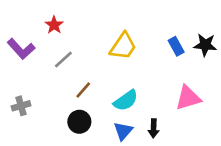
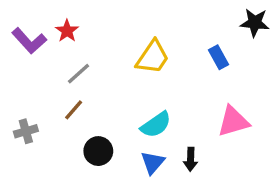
black star: (205, 45) -> (255, 23), moved
purple L-shape: (21, 49) -> (29, 41), moved
brown line: (83, 90) -> (74, 110), moved

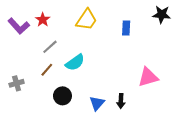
yellow trapezoid: (153, 57) -> (86, 20), moved
blue rectangle: (218, 57) -> (126, 28), moved, turned 32
cyan semicircle: (156, 125) -> (75, 62), moved

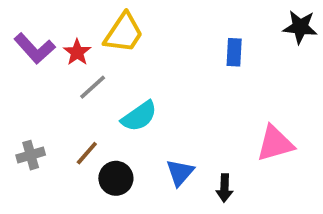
red star: (43, 20) -> (77, 52), moved
yellow trapezoid: (86, 20) -> (124, 33), moved
brown line: (47, 70) -> (87, 153), moved
blue triangle: (97, 103) -> (180, 172), moved

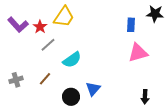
blue rectangle: (234, 52) -> (131, 25), moved
pink triangle: (275, 143) -> (138, 53), moved
black circle: (116, 178) -> (71, 97), moved
black arrow: (225, 188) -> (145, 97), moved

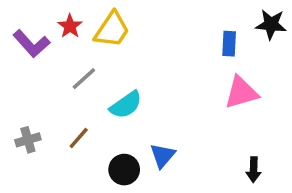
red star: (40, 27) -> (70, 26), moved

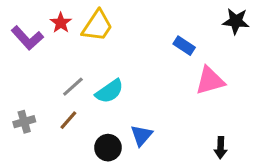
blue rectangle: (229, 44) -> (184, 46), moved, turned -60
gray line: (84, 79) -> (73, 87), moved

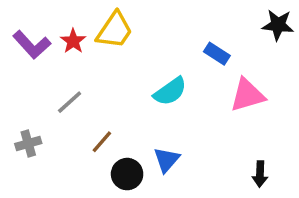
red star: (61, 23) -> (73, 41), moved
gray line: (73, 87) -> (70, 102), moved
cyan semicircle: (109, 91) -> (170, 91), moved
brown line: (68, 120) -> (102, 142), moved

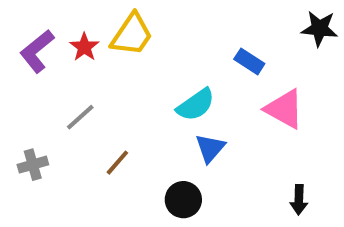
purple L-shape: (32, 45) -> (37, 51), turned 93
pink triangle: (247, 95) -> (284, 109), turned 45
blue triangle: (167, 160) -> (210, 148), moved
black circle: (127, 174) -> (183, 200), moved

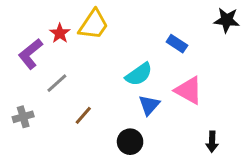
purple L-shape: (37, 51) -> (30, 54), moved
pink triangle: (284, 109) -> (189, 90), moved

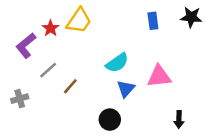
blue rectangle: (177, 44) -> (153, 21), moved, turned 49
pink triangle: (189, 90) -> (159, 76), turned -35
brown line: (83, 115) -> (70, 86), moved

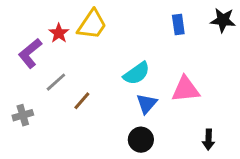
black circle: (110, 120) -> (141, 140), moved

